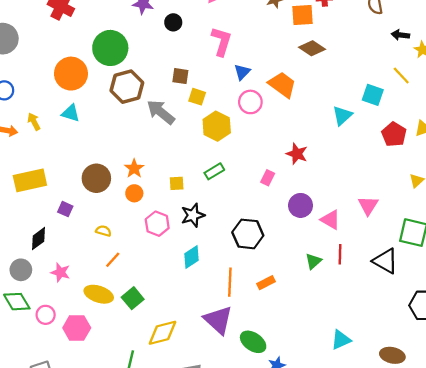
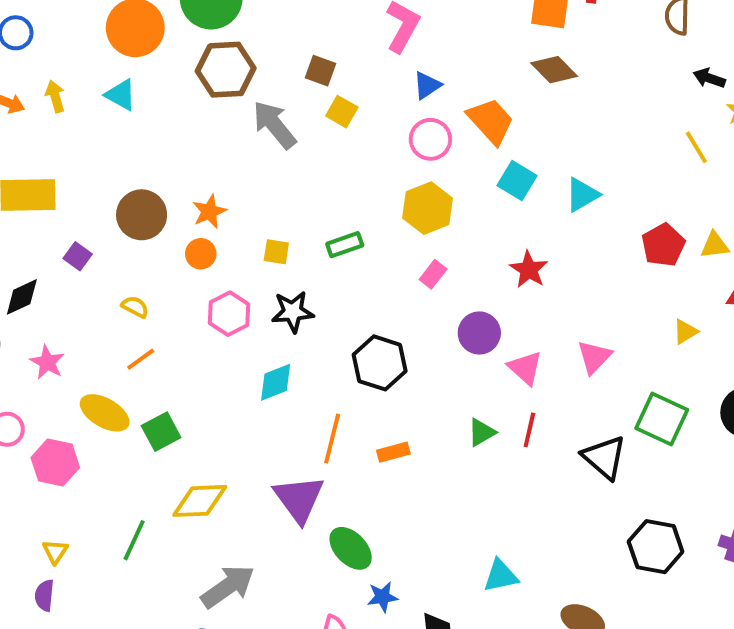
cyan square: (373, 95) -> (517, 181), moved
yellow hexagon: (217, 126) -> (428, 208), moved
red star: (297, 154) -> (529, 270), moved

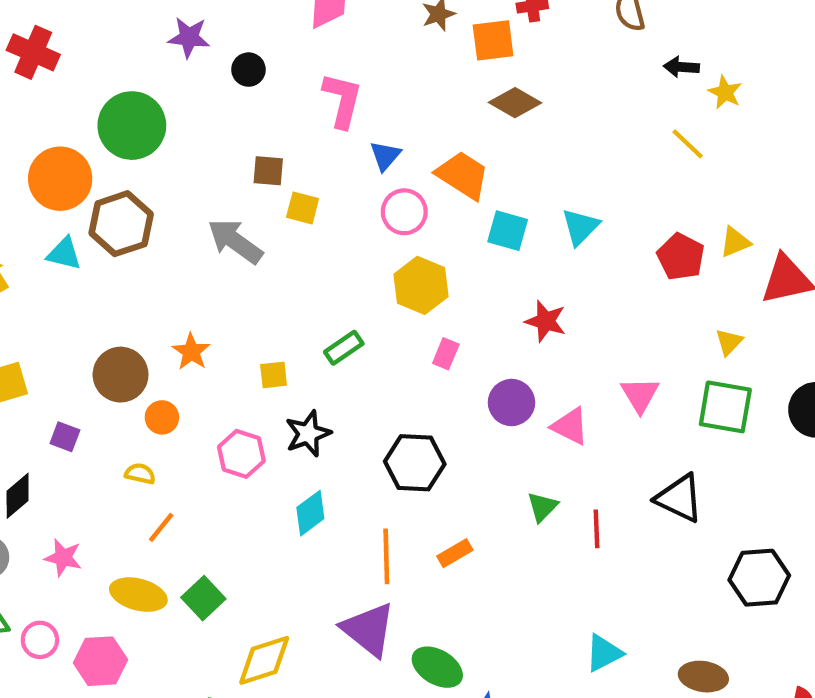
brown hexagon: (226, 70) -> (121, 224), moved
orange circle: (201, 254) -> (162, 417), moved
green square: (662, 419) -> (725, 407), moved
red line: (529, 430) -> (597, 529), moved

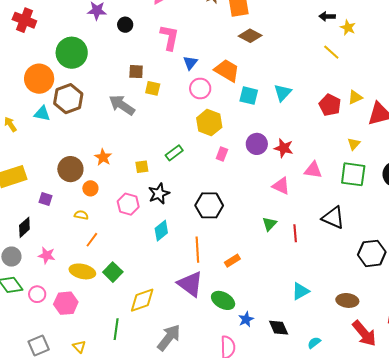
red star: (546, 321) -> (284, 148), moved
pink triangle: (640, 395) -> (313, 170), turned -48
purple circle: (511, 403) -> (257, 144), moved
orange rectangle: (455, 553) -> (232, 261), moved

